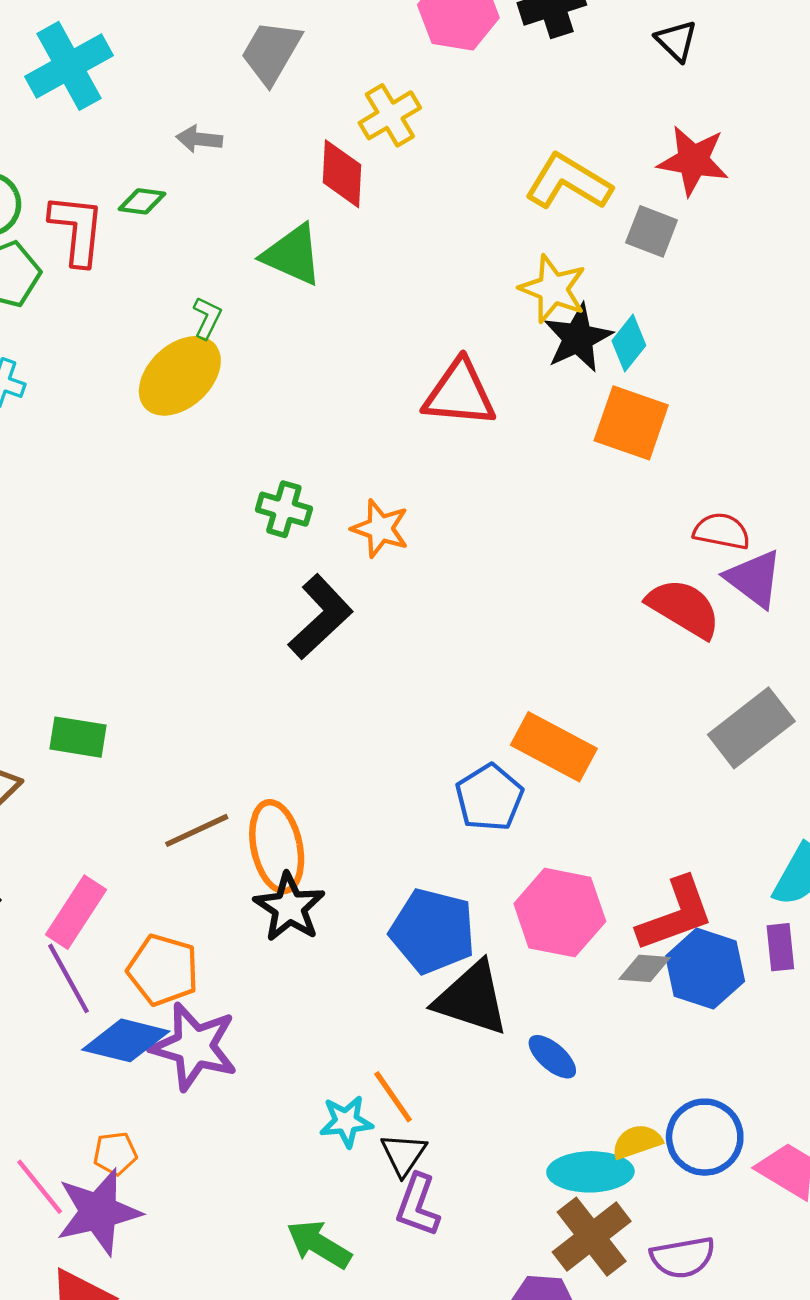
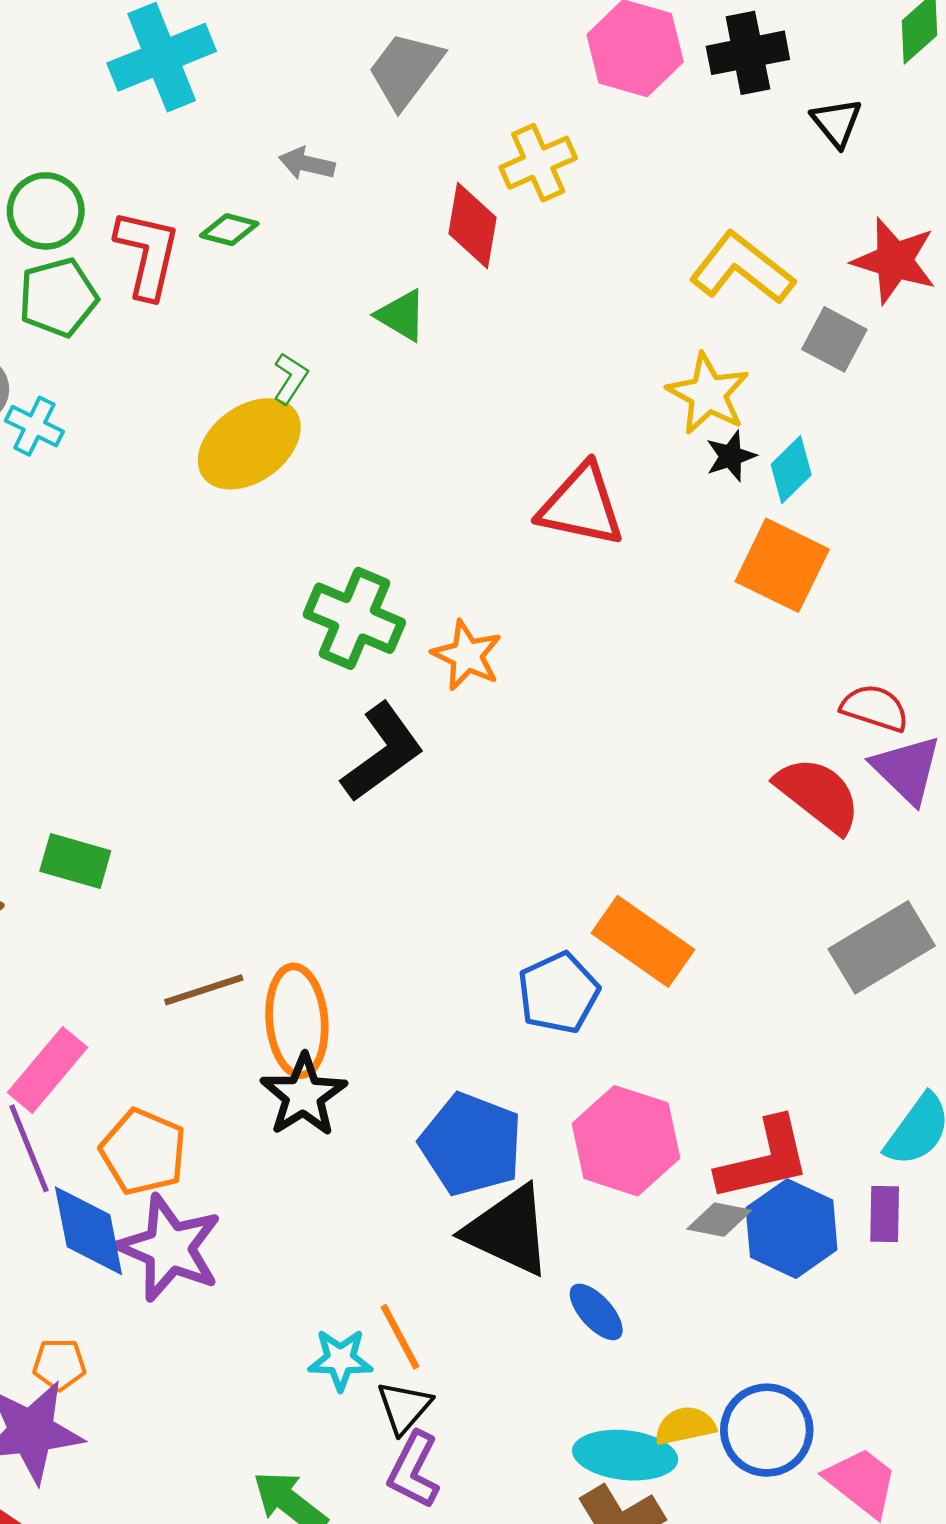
black triangle: (676, 41) -> (837, 122), moved
green triangle: (292, 255) -> (402, 315), size x0.7
black star: (578, 338) -> (731, 456), size x0.6
green cross: (284, 509) -> (354, 618), size x1.5
blue diamond: (126, 1040) -> (88, 1231), turned 58

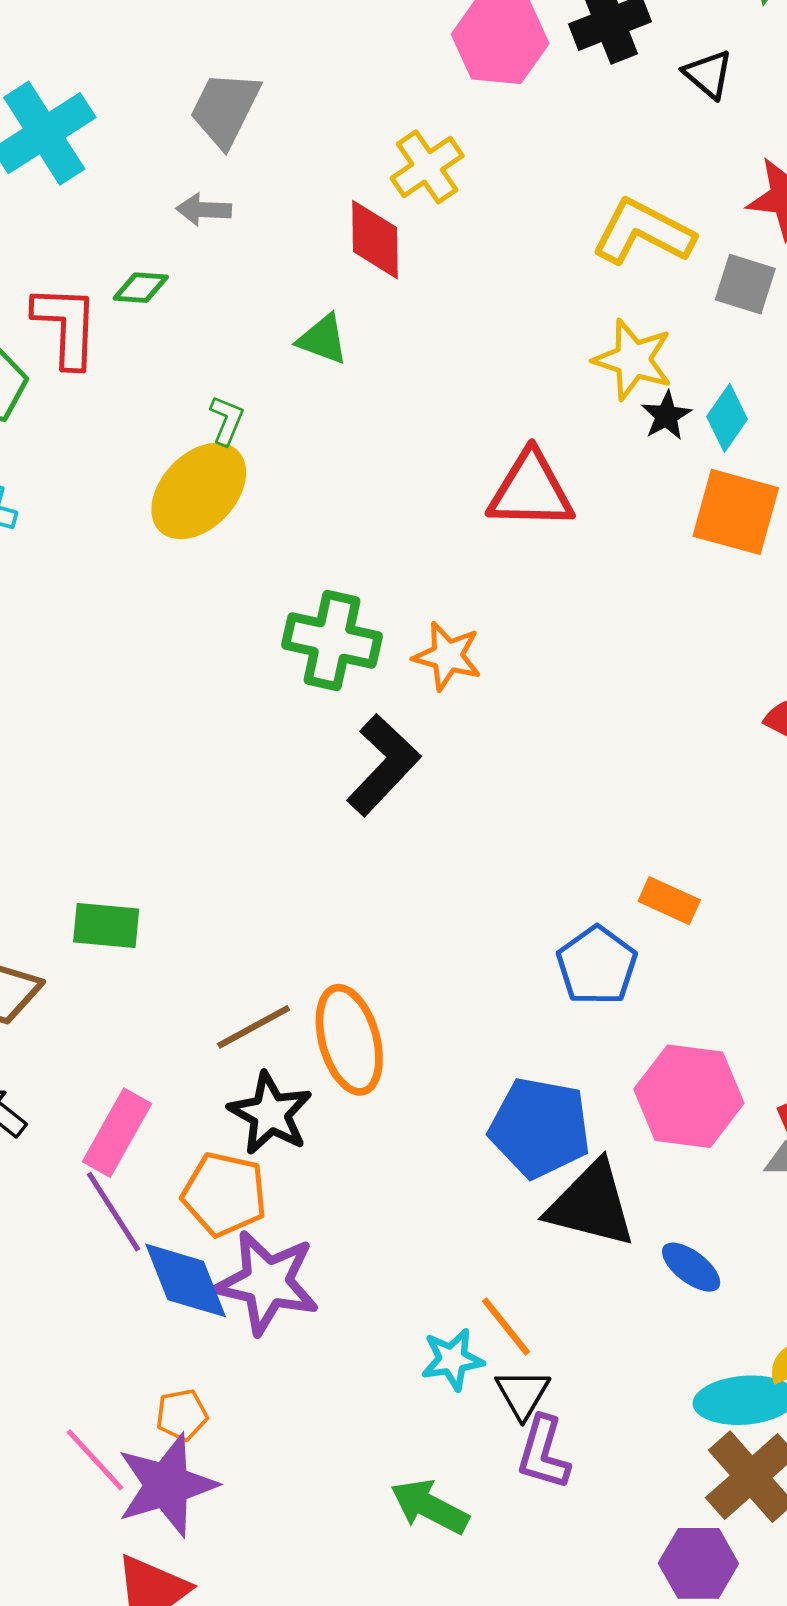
gray trapezoid: (405, 70) -> (225, 109), moved
orange rectangle: (643, 941) -> (669, 901), size x0.6
black star: (303, 1095) -> (270, 1113), moved

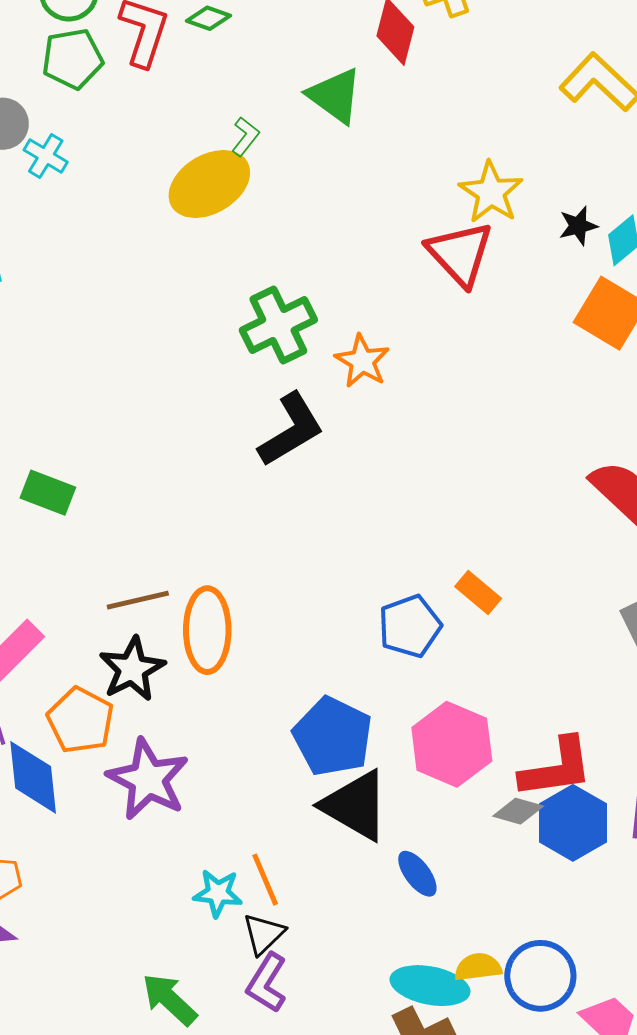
green triangle: (323, 339) -> (335, 96), size x1.4
yellow star: (633, 360) -> (491, 192), moved
red triangle: (531, 490) -> (460, 254), turned 30
green cross: (332, 640) -> (278, 325), turned 36
purple star: (267, 1282) -> (148, 779), moved

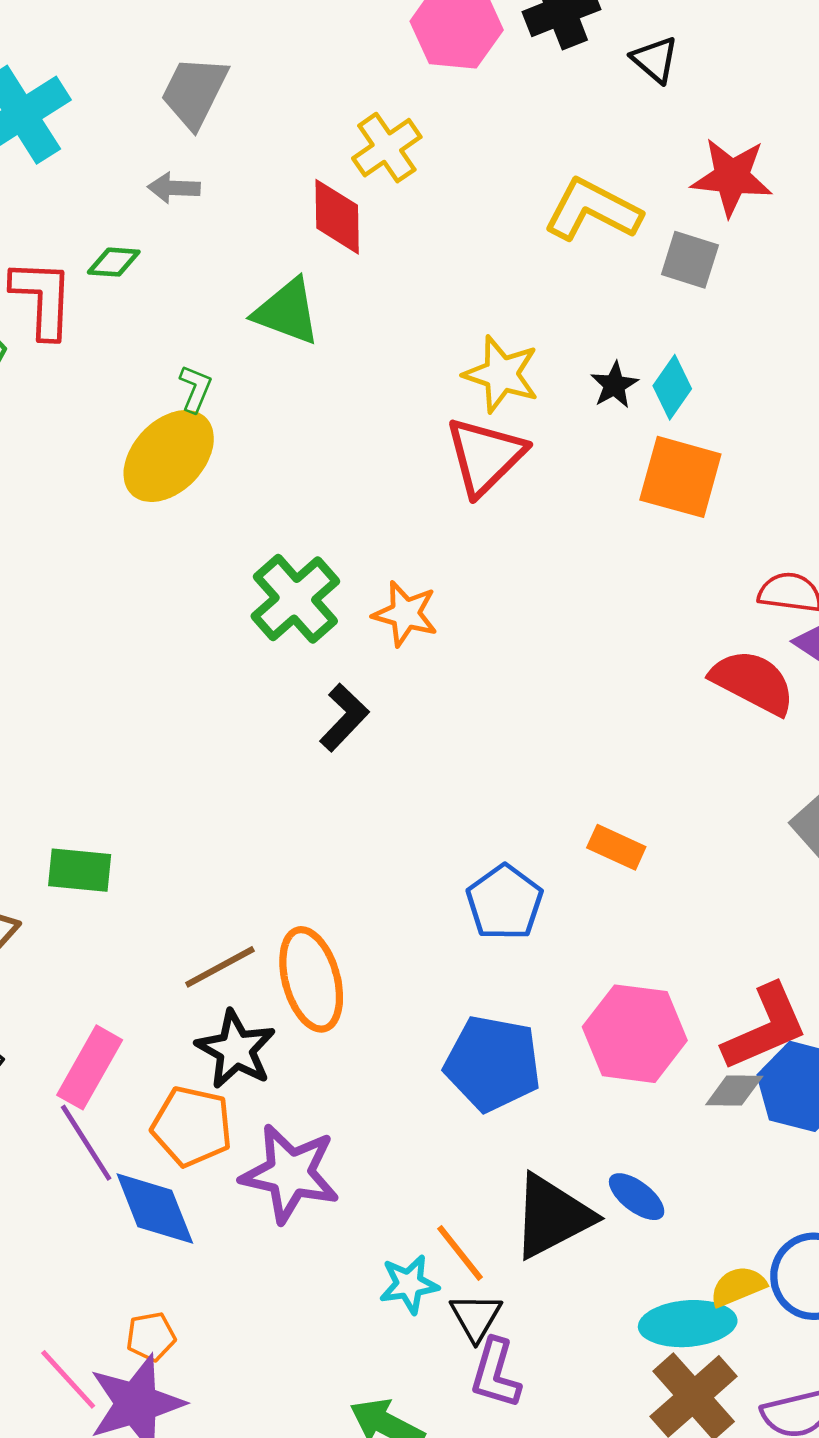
red triangle: (460, 254) -> (485, 456), turned 44
black L-shape: (291, 430) -> (344, 717), size x0.7
blue pentagon: (410, 626) -> (505, 902), moved
black triangle: (355, 805) -> (552, 1216), moved, turned -42

